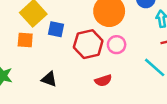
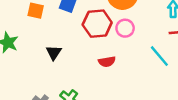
black triangle: (49, 79) -> (54, 53), turned 35

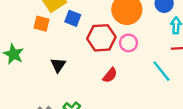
red semicircle: (107, 62) -> (110, 75), turned -42

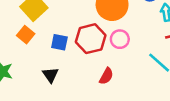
blue square: (73, 18) -> (59, 42), moved
orange square: (42, 24) -> (26, 35), turned 35

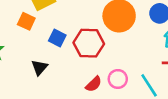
orange square: (26, 35) -> (26, 21), turned -30
pink circle: (120, 39) -> (118, 79), moved

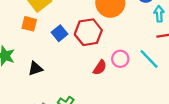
blue square: (57, 38) -> (60, 33), turned 35
black triangle: (39, 67) -> (35, 69), moved, turned 42

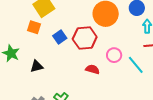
pink circle: (120, 59) -> (114, 55), moved
red semicircle: (100, 68) -> (93, 69), turned -112

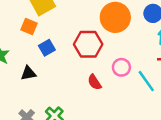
blue square: (60, 37) -> (47, 48), moved
red semicircle: (93, 69) -> (94, 82), turned -144

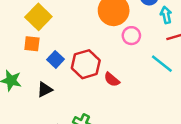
red hexagon: (88, 44) -> (86, 64), moved
pink circle: (121, 67) -> (131, 36), moved

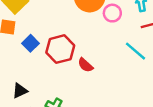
pink circle: (131, 36) -> (112, 13), moved
black triangle: (45, 90) -> (20, 91), moved

